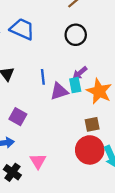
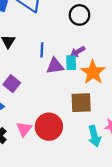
brown square: (92, 124) -> (81, 103), size x1.5
red circle: (90, 150) -> (49, 127), moved

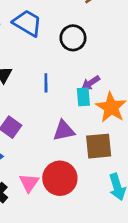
black circle: (79, 15) -> (73, 38), moved
purple triangle: (55, 66) -> (64, 131), moved

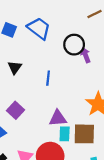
purple arrow: (91, 83) -> (86, 55), moved, turned 96
cyan rectangle: (83, 97) -> (65, 134), moved

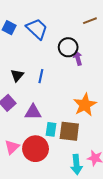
black triangle: (15, 67) -> (17, 75), moved
purple triangle: (58, 118) -> (33, 112), moved

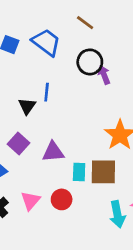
brown line: (90, 21) -> (85, 23), moved, turned 64
blue line: (41, 76) -> (47, 92), moved
red circle: (36, 149) -> (62, 199), size x0.6

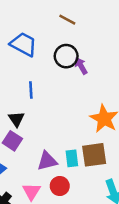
brown line: (85, 23) -> (67, 20), moved
black triangle: (27, 106) -> (16, 119), moved
purple triangle: (53, 152) -> (47, 161), moved

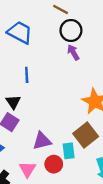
black circle: (66, 56) -> (71, 30), moved
brown square: (94, 155) -> (86, 135), turned -30
cyan rectangle: (72, 158) -> (69, 151), moved

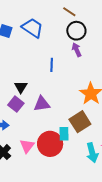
blue line: (27, 75) -> (52, 65), moved
purple triangle: (42, 141) -> (42, 104), moved
red circle: (54, 164) -> (50, 144), size x1.6

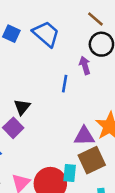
purple arrow: (77, 50) -> (85, 65), moved
purple triangle: (42, 104) -> (84, 136), moved

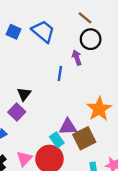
purple triangle: (84, 136) -> (68, 127), moved
cyan rectangle: (70, 173) -> (57, 140), moved, turned -40

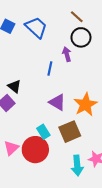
black triangle: (24, 94) -> (14, 86), turned -32
purple triangle: (68, 127) -> (57, 102), moved, turned 30

